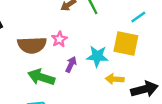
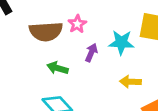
green arrow: (41, 77) -> (58, 68), size x0.7
yellow arrow: (115, 79) -> (130, 82), moved

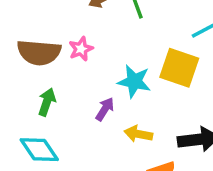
purple arrow: (91, 53) -> (105, 109), moved
green arrow: (58, 68) -> (47, 102), turned 84

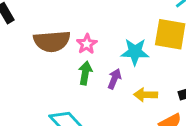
pink star: (81, 49) -> (87, 44), moved
green arrow: (47, 102) -> (85, 73), moved

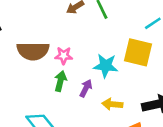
pink star: (87, 44) -> (64, 56), turned 30

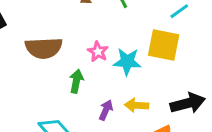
pink star: (64, 56) -> (98, 52), moved, turned 30
purple arrow: (86, 88) -> (106, 110), moved

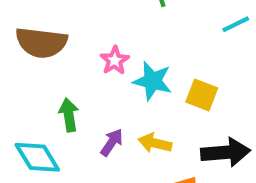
yellow square: (164, 45) -> (202, 95), moved, size x0.7
green arrow: (76, 81) -> (69, 115), moved, turned -30

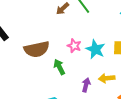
cyan star: (153, 81) -> (95, 49), turned 30
green arrow: (69, 115) -> (59, 67), moved

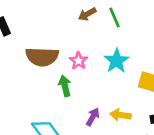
pink star: (74, 46) -> (79, 61), moved
cyan star: (95, 49) -> (117, 61), moved

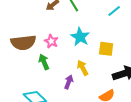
yellow arrow: (120, 115) -> (83, 68), moved, turned 63

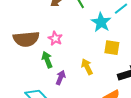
cyan star: (80, 37) -> (101, 22), moved
purple arrow: (69, 82) -> (61, 78), moved

